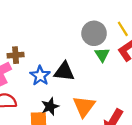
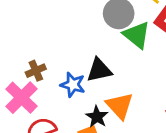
green triangle: (102, 55) -> (137, 35), size x1.5
orange triangle: (84, 106) -> (120, 106), moved

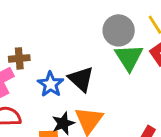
black triangle: (99, 70) -> (81, 79), turned 36

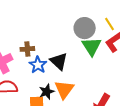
brown cross: (19, 58) -> (27, 49), moved

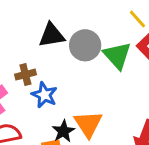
gray circle: (85, 28) -> (85, 45), moved
black triangle: (59, 61) -> (52, 35), moved, turned -42

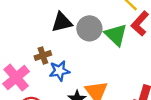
blue star: (44, 95) -> (59, 71), turned -30

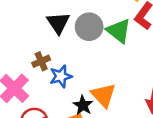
black triangle: (62, 22) -> (58, 23), turned -45

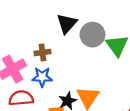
blue star: (61, 76) -> (42, 77), moved

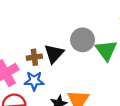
black triangle: (67, 24) -> (54, 54), moved

